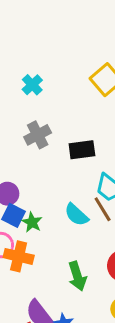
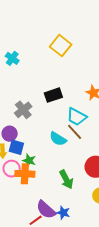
gray cross: (38, 135) -> (23, 110), moved
green star: (32, 222) -> (29, 161), moved

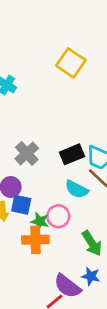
black rectangle: (53, 95) -> (72, 154), moved
pink circle: (12, 169) -> (58, 216), moved
blue star: (63, 213) -> (91, 276), moved

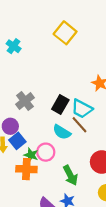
black rectangle: (72, 154) -> (60, 104), turned -42
blue square: (21, 205) -> (17, 141), turned 35

